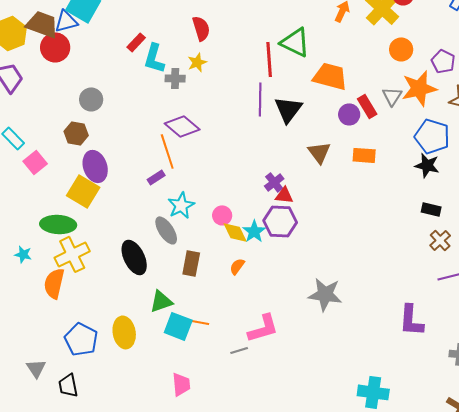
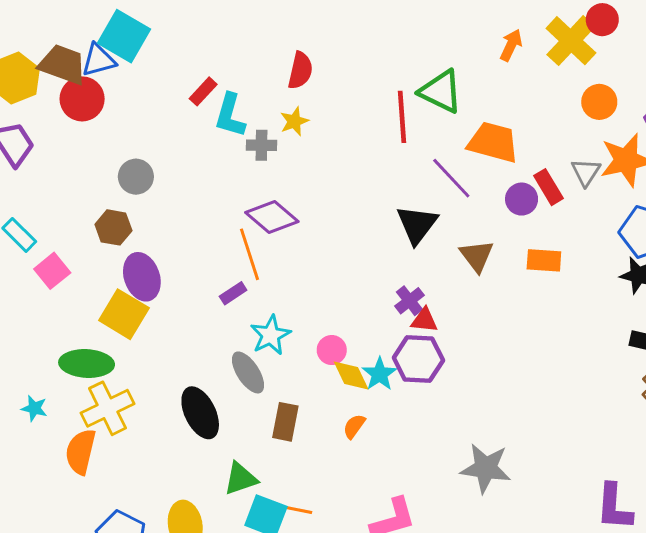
red semicircle: (201, 28) -> (300, 71), turned 30
purple line: (260, 99) -> (451, 178), moved, turned -44
black triangle: (288, 109) -> (417, 224), moved

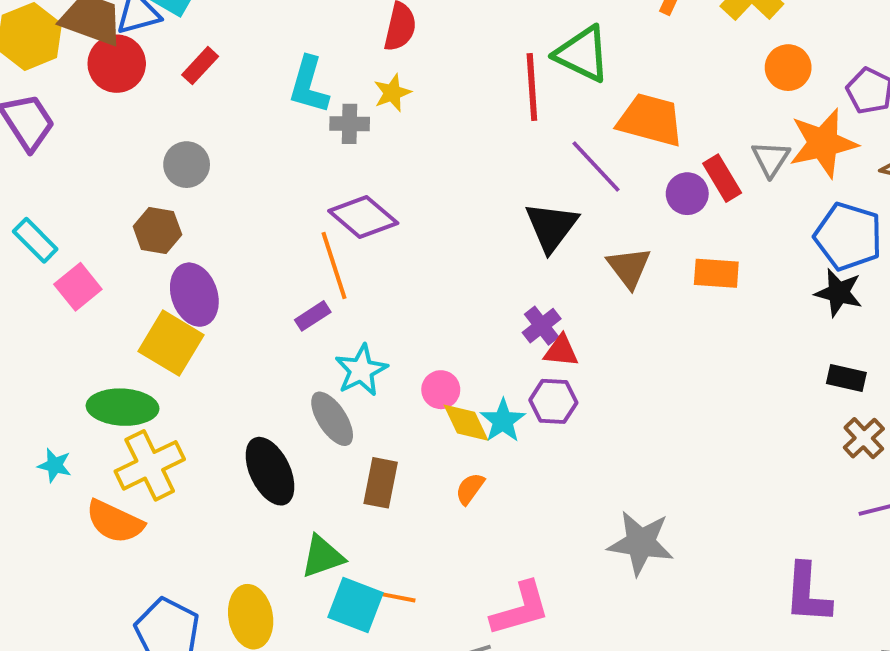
red rectangle: (203, 91) -> (200, 66), moved
purple hexagon: (418, 359) -> (553, 401), size x0.7
orange semicircle: (81, 452) -> (115, 522), turned -78

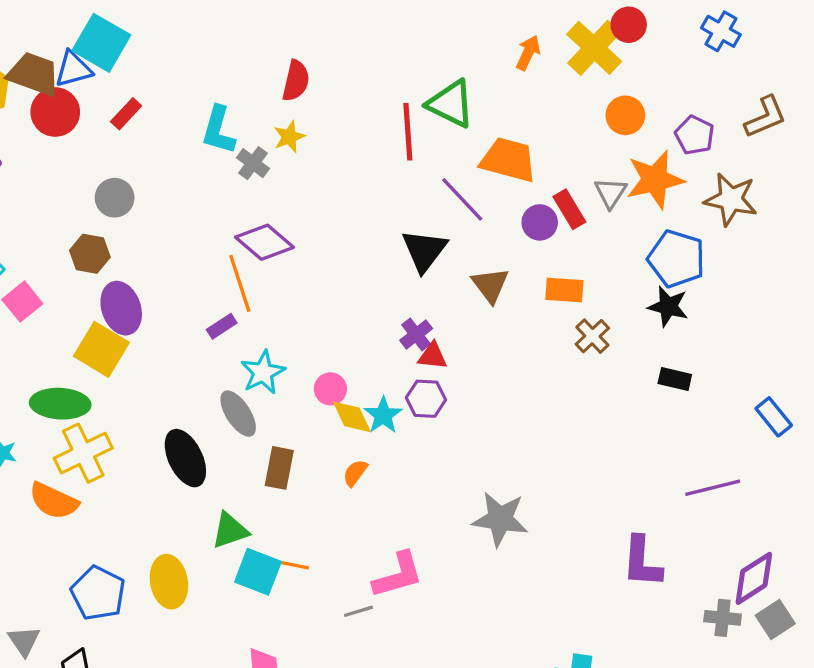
gray cross: (350, 124) -> (253, 163), turned 36
brown cross: (864, 438) -> (592, 336), moved

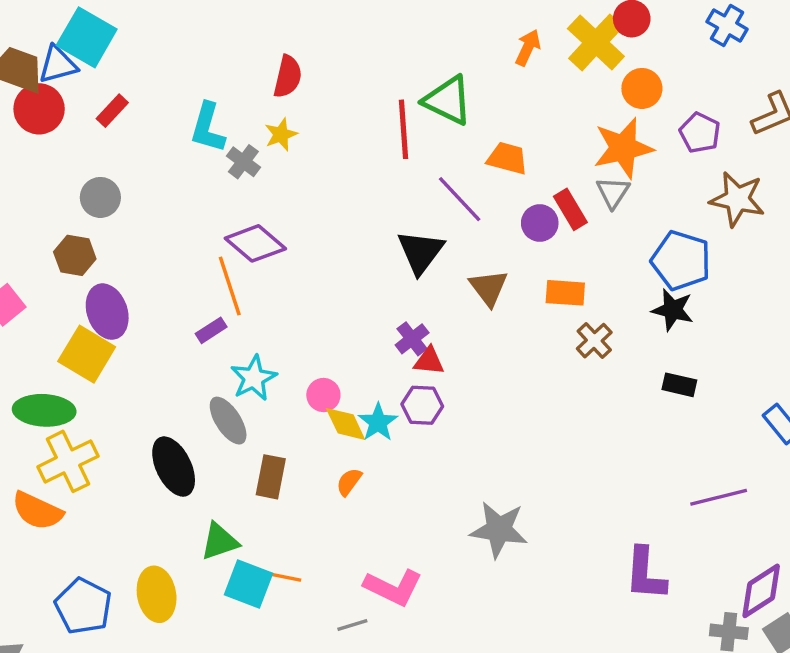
orange circle: (625, 115) -> (642, 88), moved
orange trapezoid: (508, 160) -> (507, 158), size x0.7
orange star: (655, 180) -> (623, 148), moved
pink L-shape: (398, 575) -> (393, 587), turned 42

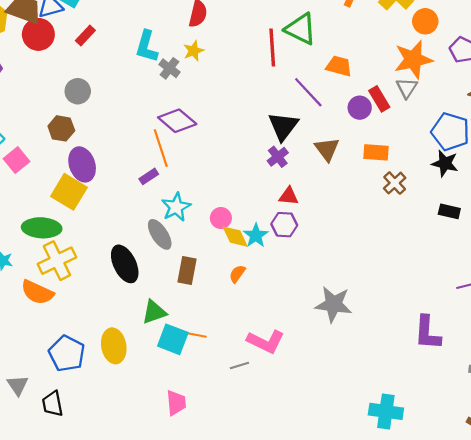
purple cross: (412, 339) -> (278, 157), moved

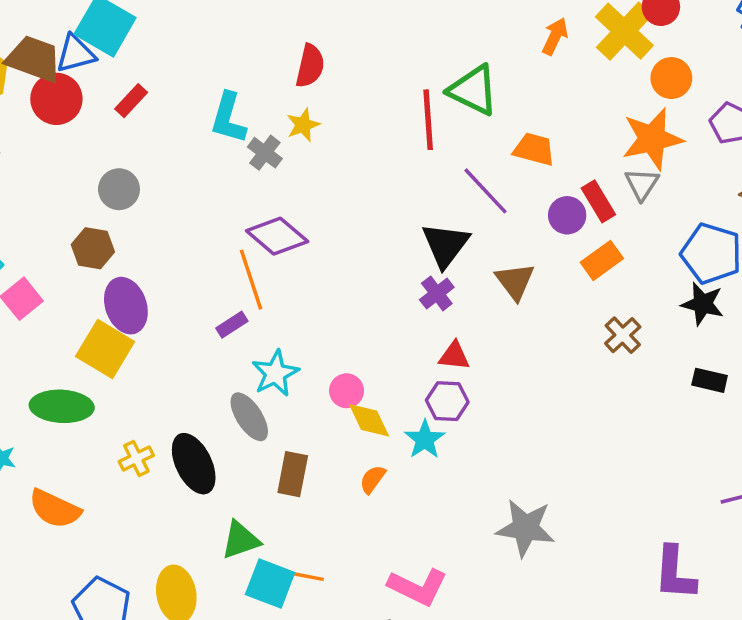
orange rectangle: (376, 152) -> (602, 260), moved, turned -40
cyan star: (256, 235) -> (425, 439), moved
yellow cross: (57, 261) -> (136, 458), moved, size x0.6

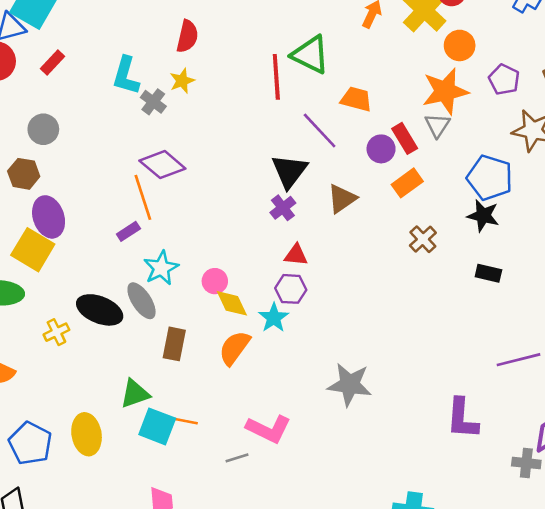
brown triangle: (515, 281) -> (342, 199), turned 32
black ellipse: (194, 464) -> (100, 310), moved, turned -42
orange semicircle: (373, 479) -> (234, 348), size x1.6

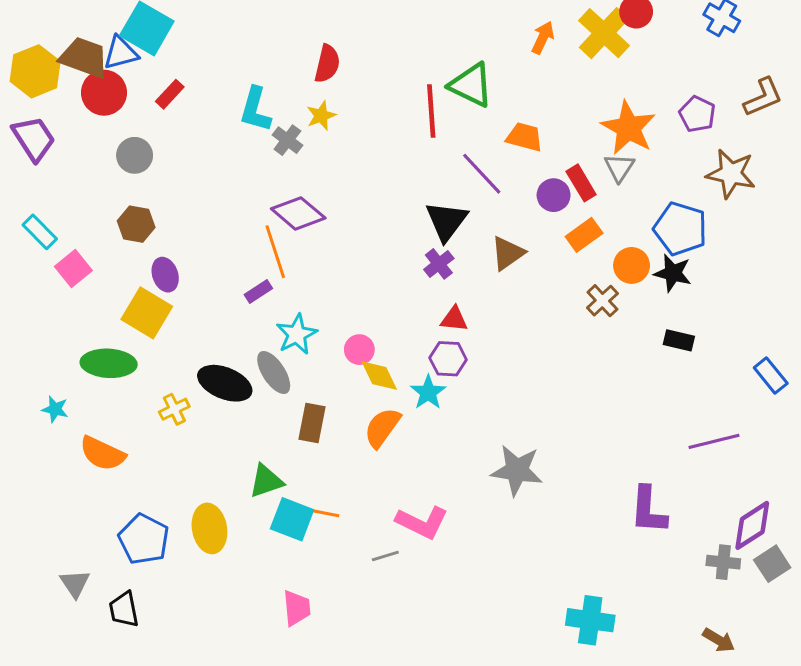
orange circle: (460, 45) -> (632, 265), moved
orange star: (445, 91) -> (628, 128), turned -30
gray circle: (43, 129) -> (135, 155), moved
purple ellipse: (49, 217) -> (165, 275), size x0.7

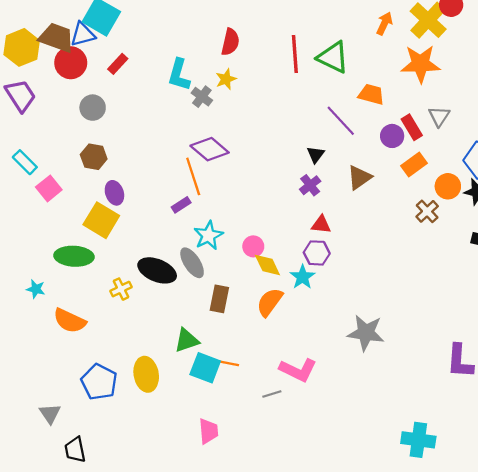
red line: (431, 111) -> (295, 54), moved
orange star: (628, 128) -> (421, 64), moved, turned -30
black triangle: (446, 221) -> (316, 155), size x0.6
black trapezoid: (124, 610) -> (75, 450), moved

